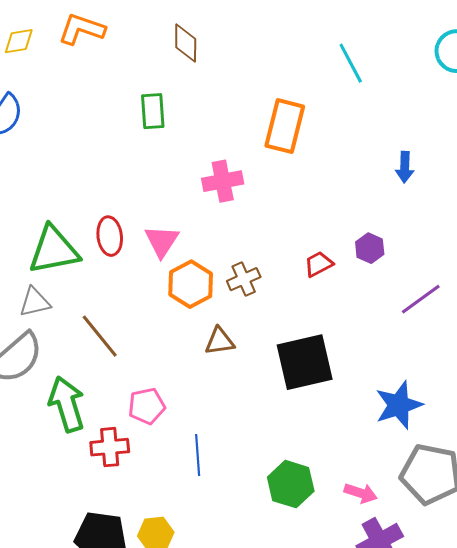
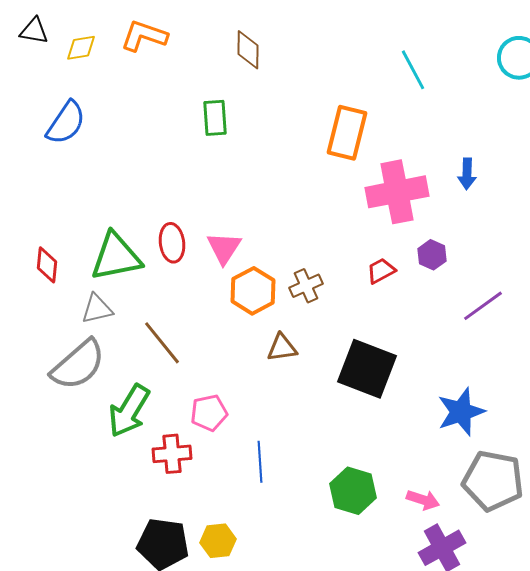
pink cross: (223, 181) -> (397, 192), moved, size x1.5
black square: (305, 362) -> (367, 369), turned 34
green arrow: (67, 404) -> (129, 411), turned -132

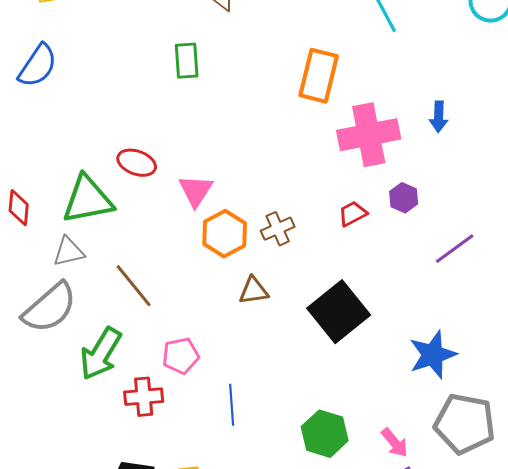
red ellipse: (172, 243) -> (137, 163), moved, turned -63
black square: (367, 369) -> (339, 312), turned 30
pink arrow: (423, 500) -> (395, 443), turned 32

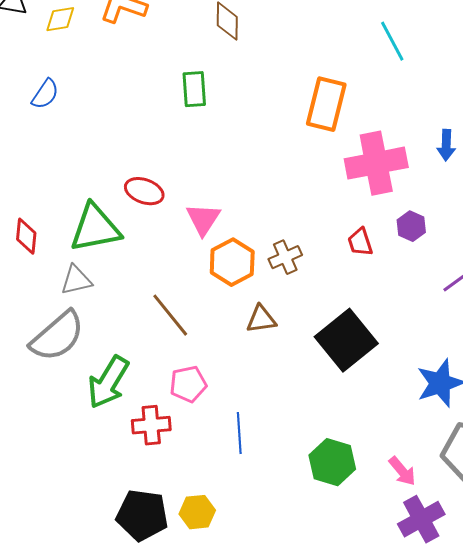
blue semicircle: (38, 66) -> (45, 94), size x0.7
red trapezoid: (353, 214) -> (360, 242), turned -80
brown line: (134, 286) -> (170, 315), moved

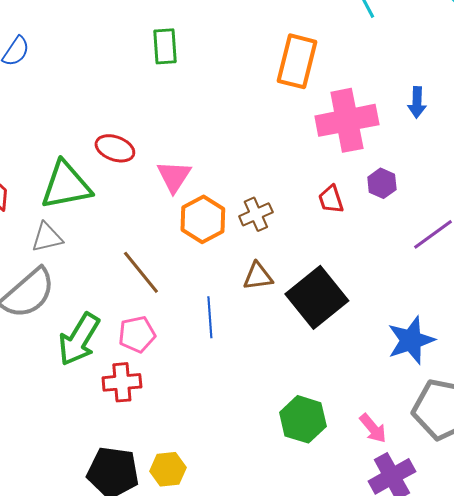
brown triangle: (261, 319) -> (258, 276), moved
pink pentagon: (188, 384) -> (137, 334), moved
blue line: (239, 433) -> (210, 317), moved

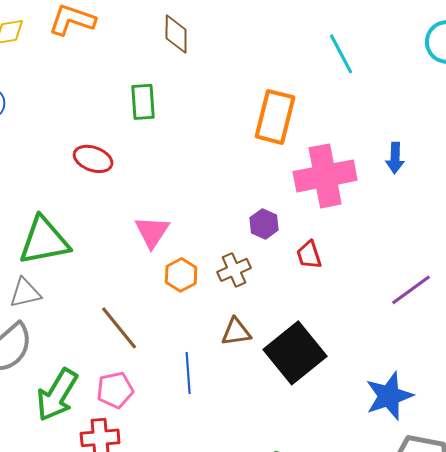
red ellipse: (115, 148) -> (93, 159), moved
purple hexagon: (382, 183) -> (264, 224), moved
orange hexagon: (203, 219) -> (181, 275), size x0.7

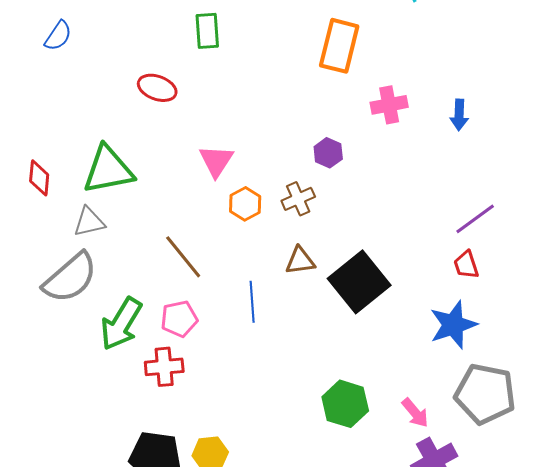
blue arrow: (395, 158) -> (459, 115), moved
pink cross: (325, 176) -> (389, 105), size x0.6
red trapezoid: (309, 255) -> (466, 265), moved

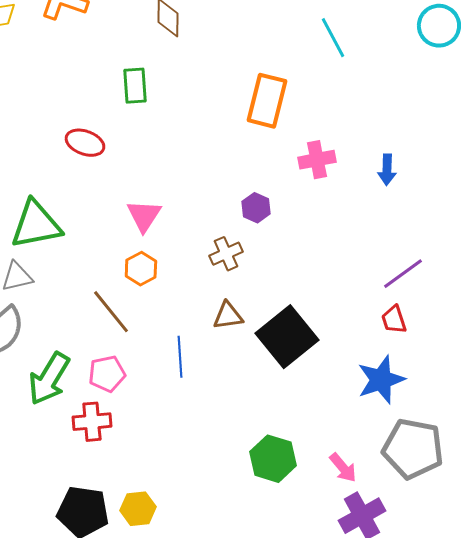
orange hexagon: (245, 204) -> (141, 269), moved

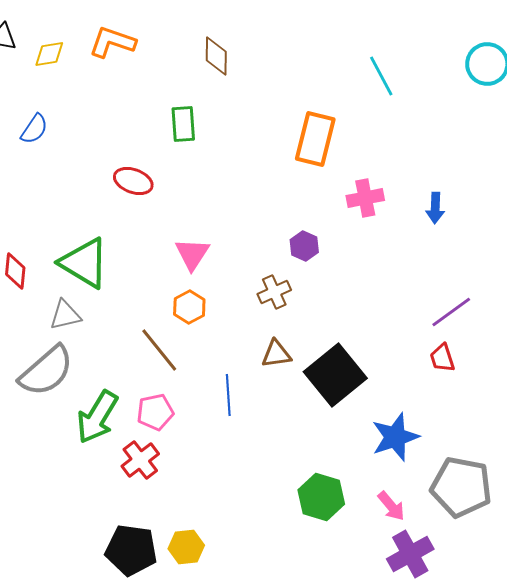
green triangle: (36, 225) -> (84, 263), turned 42
blue star: (381, 380) -> (395, 437), moved
red cross: (92, 422) -> (140, 460), turned -33

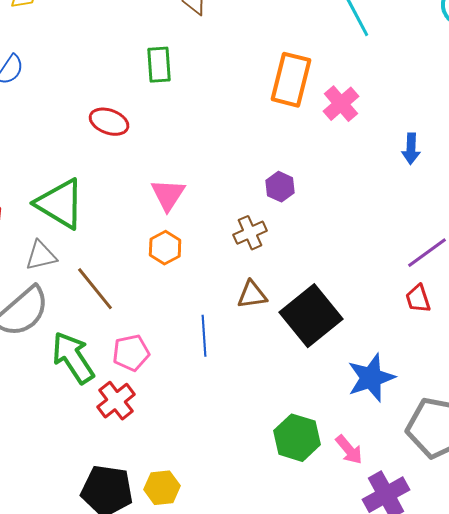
pink cross: (365, 198) -> (341, 104), moved, turned -30
brown line: (159, 350) -> (95, 289), moved
green arrow: (97, 417) -> (73, 358), turned 116
pink arrow: (391, 506) -> (349, 450), moved

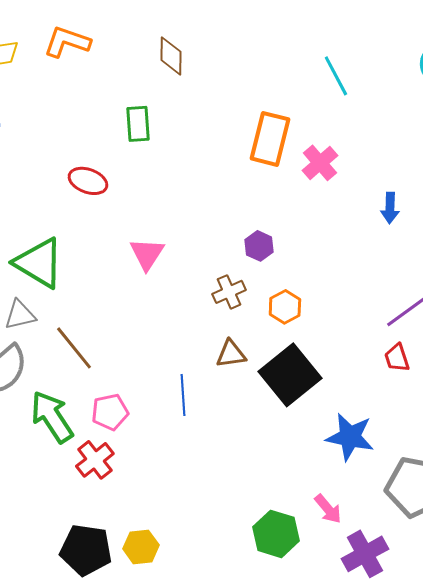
orange hexagon: (165, 248) -> (285, 307), moved
blue star: (371, 378) -> (350, 437), turned 30
green hexagon: (297, 438) -> (276, 534), moved

